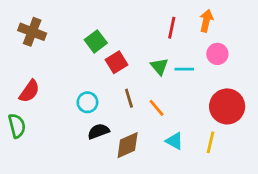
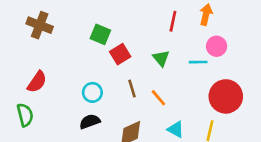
green square: (96, 41) -> (100, 34), turned -30
cyan line: (184, 69) -> (198, 62), moved
black semicircle: (99, 131) -> (90, 122), moved

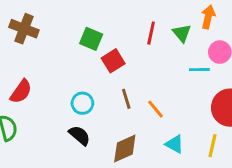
red line: (173, 21) -> (151, 33), moved
green triangle: (161, 58) -> (182, 33), moved
black semicircle: (90, 122) -> (79, 135), turned 60

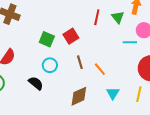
green square: (91, 39) -> (47, 39), moved
black semicircle: (79, 135) -> (36, 83), moved
cyan triangle: (174, 144) -> (113, 93), turned 32

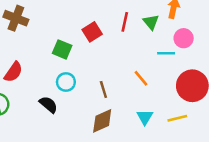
red square: (71, 36) -> (92, 32), moved
brown line: (80, 62) -> (103, 90), moved
orange line: (100, 69) -> (141, 78), moved
yellow line: (139, 94) -> (177, 118), turned 63

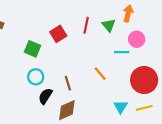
black semicircle: (48, 105) -> (45, 96), moved, turned -98
cyan triangle: (145, 117) -> (121, 107), moved
yellow line: (177, 118) -> (144, 108), moved

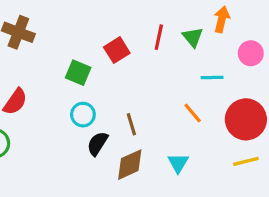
pink circle: (137, 39) -> (251, 53), moved
orange line: (100, 74) -> (193, 113), moved
cyan triangle: (121, 107) -> (178, 163), moved

